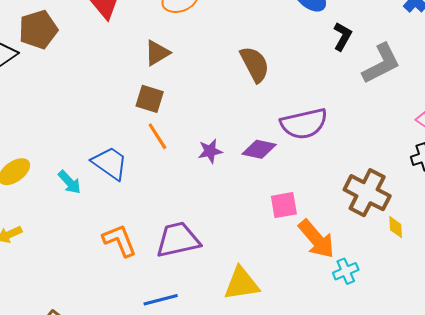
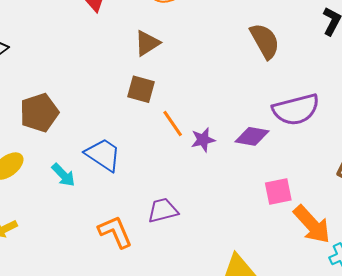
brown pentagon: (38, 30) -> (39, 113), moved
brown semicircle: (255, 64) -> (265, 41), moved
orange line: (157, 136) -> (173, 124), moved
purple trapezoid: (178, 240) -> (163, 211), moved, size x0.7

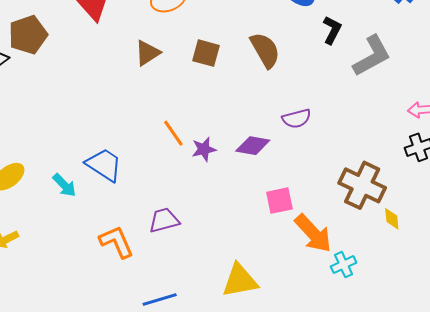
brown square: (141, 89) -> (206, 53), moved
purple semicircle: (296, 110) -> (297, 119), size x0.6
brown pentagon: (39, 113) -> (28, 35), moved

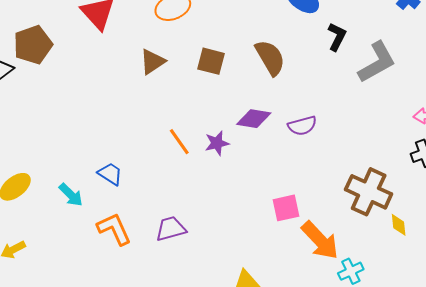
purple diamond: (253, 146) -> (254, 119), moved
purple star: (204, 149) -> (217, 143), moved
blue trapezoid: (104, 165) -> (110, 174), size x0.7
orange L-shape: (116, 242) -> (114, 229), moved

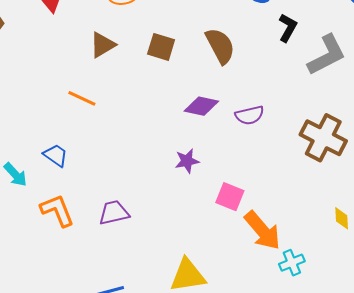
orange line: (179, 142) -> (82, 98), moved, turned -32
purple star: (217, 143) -> (187, 161), moved
brown cross: (369, 192) -> (323, 138), moved
pink square: (286, 208) -> (230, 197), turned 32

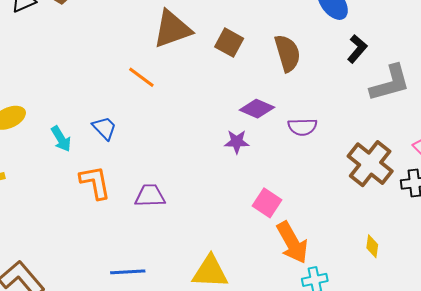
brown triangle: (103, 45) -> (172, 29), size x1.5
purple star: (187, 161) -> (237, 142), moved

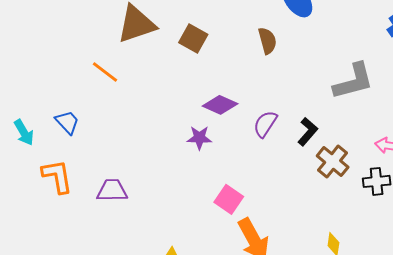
black L-shape: (357, 49) -> (308, 132), moved
brown semicircle: (287, 53) -> (267, 41), moved, size x0.7
purple semicircle: (302, 127) -> (265, 124), turned 124
brown cross: (370, 164) -> (333, 162), size x0.7

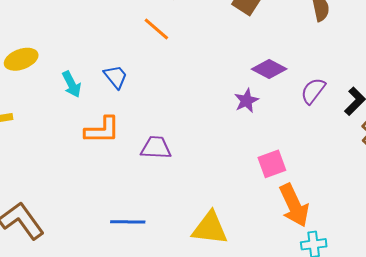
purple star: (199, 138) -> (246, 101), turned -30
orange L-shape: (57, 176) -> (102, 130), turned 96
pink square: (229, 199) -> (272, 164), turned 32

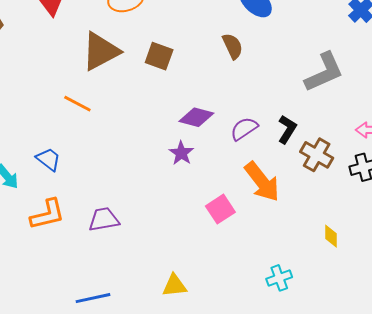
purple semicircle: (313, 91) -> (244, 129), turned 32
orange arrow: (294, 205) -> (262, 182), moved
yellow triangle: (210, 228) -> (174, 286), size x0.7

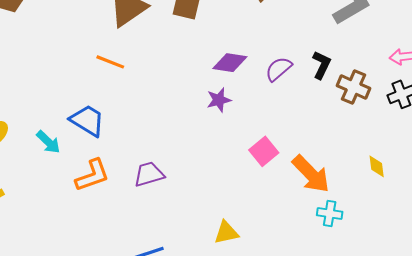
purple star: (181, 153) -> (219, 100), turned 30
blue trapezoid: (48, 159) -> (87, 120), size x1.4
orange arrow: (262, 182) -> (311, 174), moved
cyan cross: (279, 278) -> (330, 214), turned 35

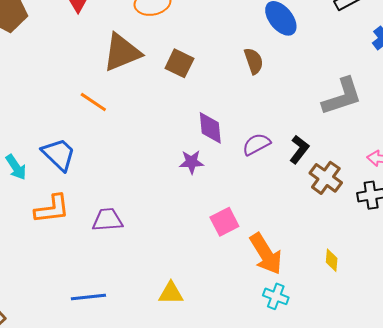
purple diamond: (230, 63) -> (210, 128), turned 64

